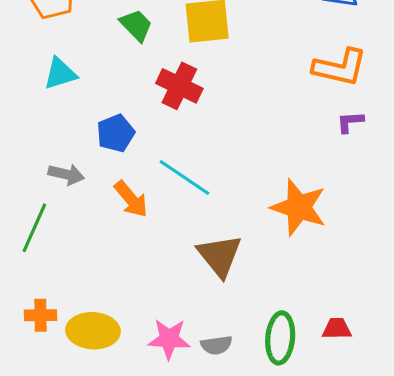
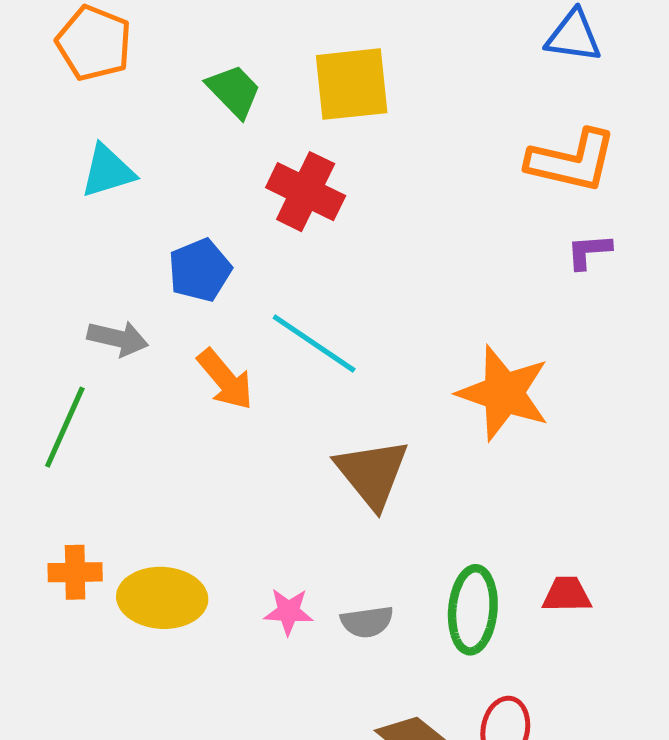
pink star: (169, 339) -> (288, 612), size x0.7

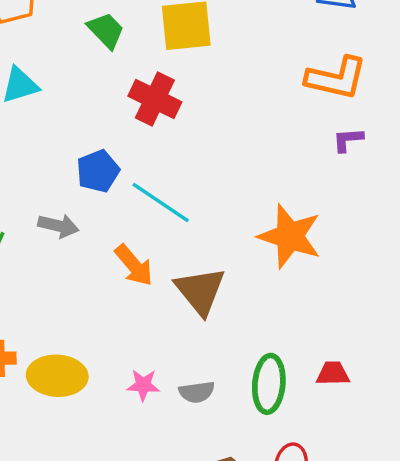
blue pentagon: (200, 270) -> (98, 171), moved
gray arrow: (118, 338) -> (58, 226), moved
orange arrow: (225, 379) -> (134, 265), moved

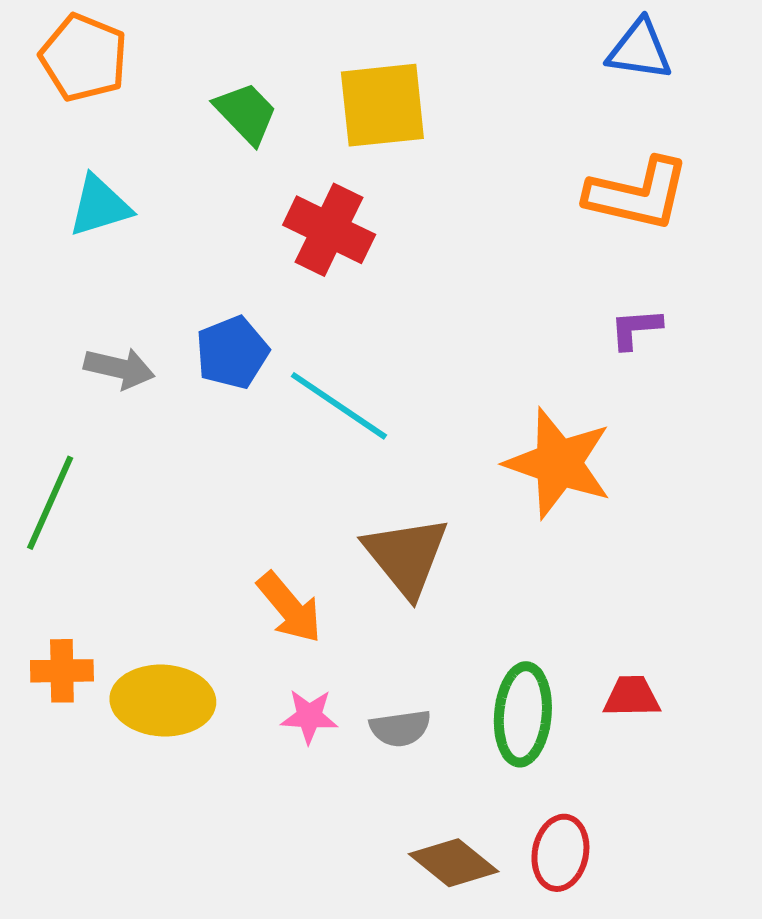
purple L-shape: (348, 140) -> (636, 329), moved
gray arrow: (58, 226) -> (119, 368), moved
orange arrow: (134, 265) -> (289, 608), moved

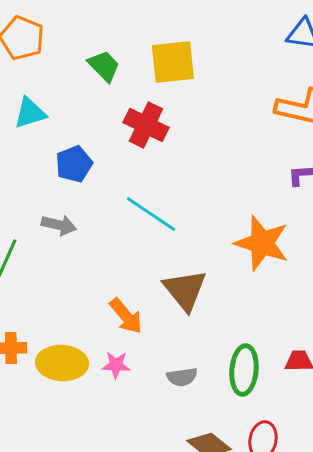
blue pentagon: (232, 352) -> (74, 164), moved
gray arrow: (119, 368) -> (59, 225), moved
pink star: (309, 716) -> (116, 365), moved

